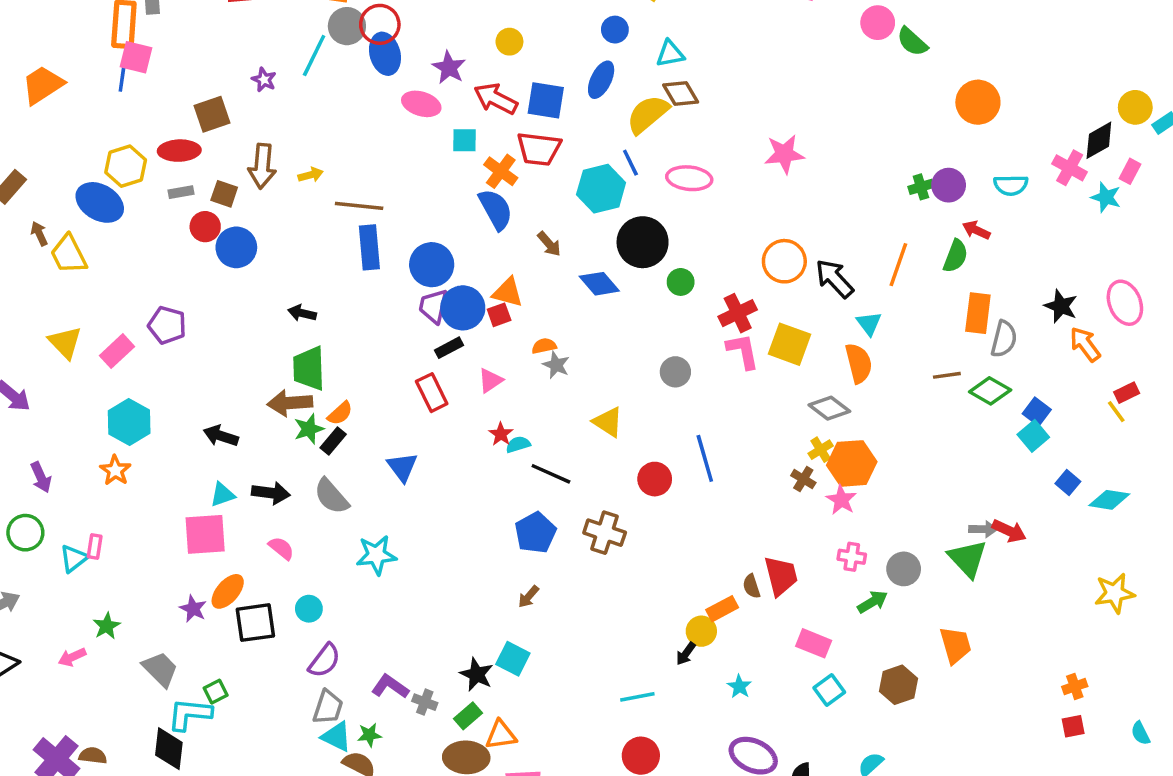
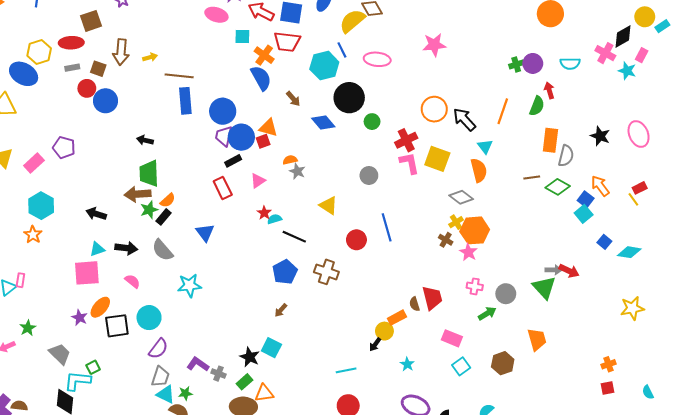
red arrow: (976, 230) -> (549, 90), turned 49
orange arrow: (1085, 344) -> (600, 186), moved
cyan circle: (309, 609) -> (149, 318), size x1.5

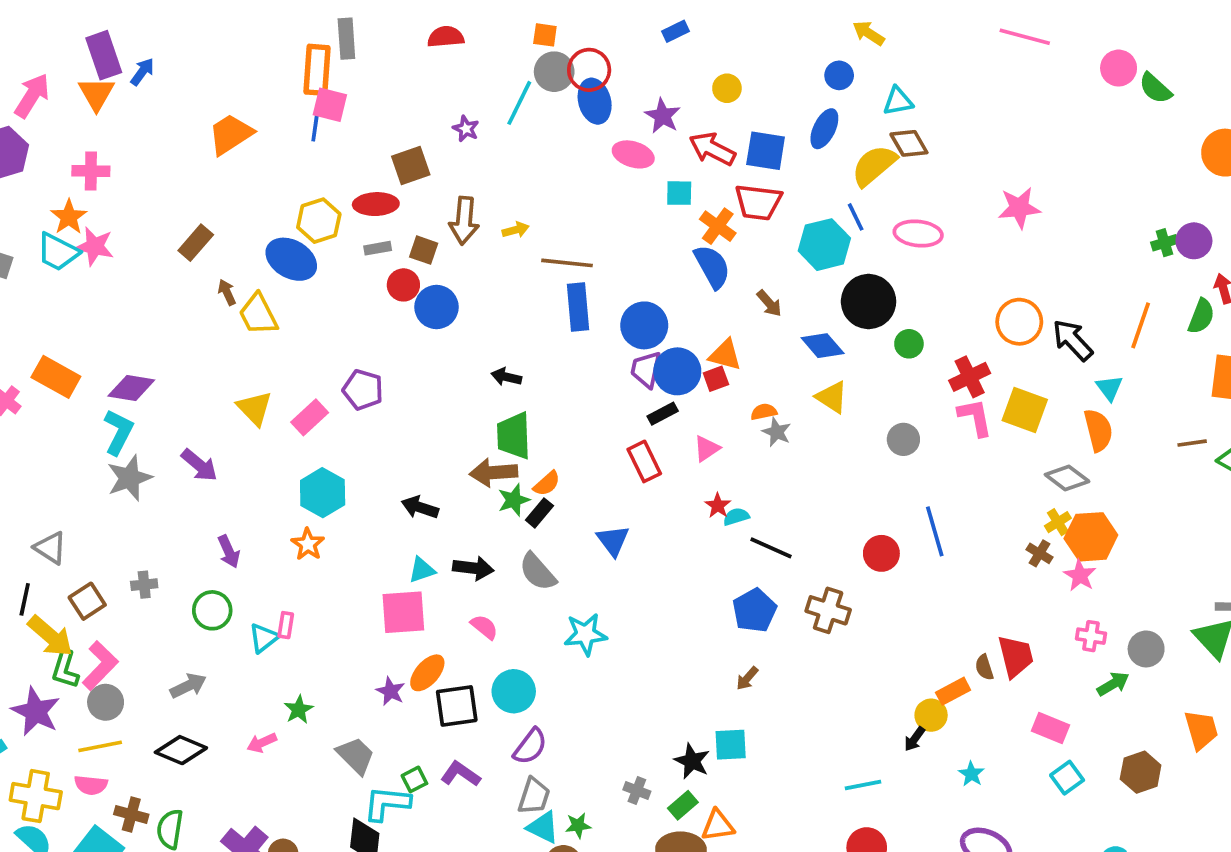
yellow triangle: (328, 206) -> (832, 397), moved
cyan square: (271, 348) -> (731, 745), turned -30
purple L-shape: (198, 364) -> (460, 774), moved

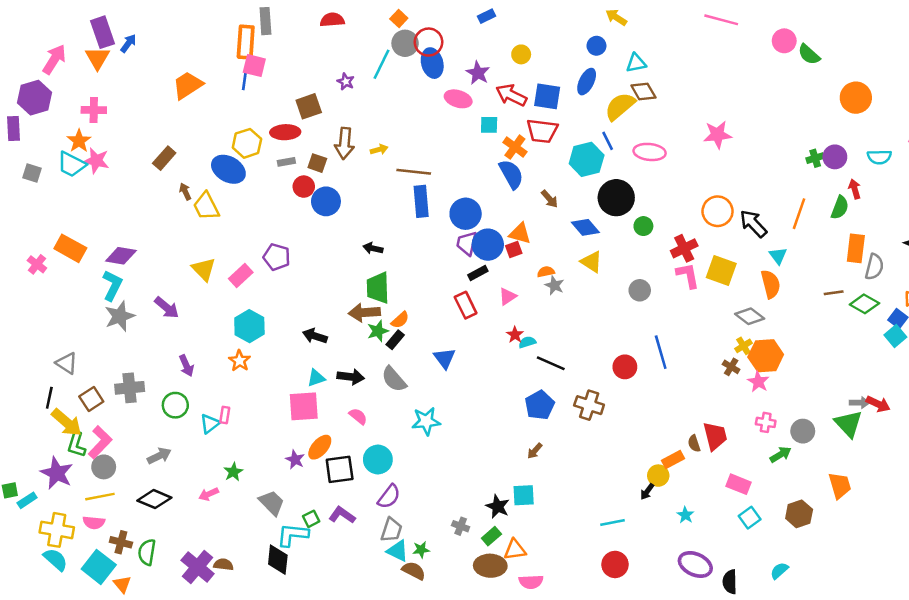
orange square: (545, 35) -> (399, 19), turned 35
gray cross: (144, 585) -> (130, 388), size x1.6

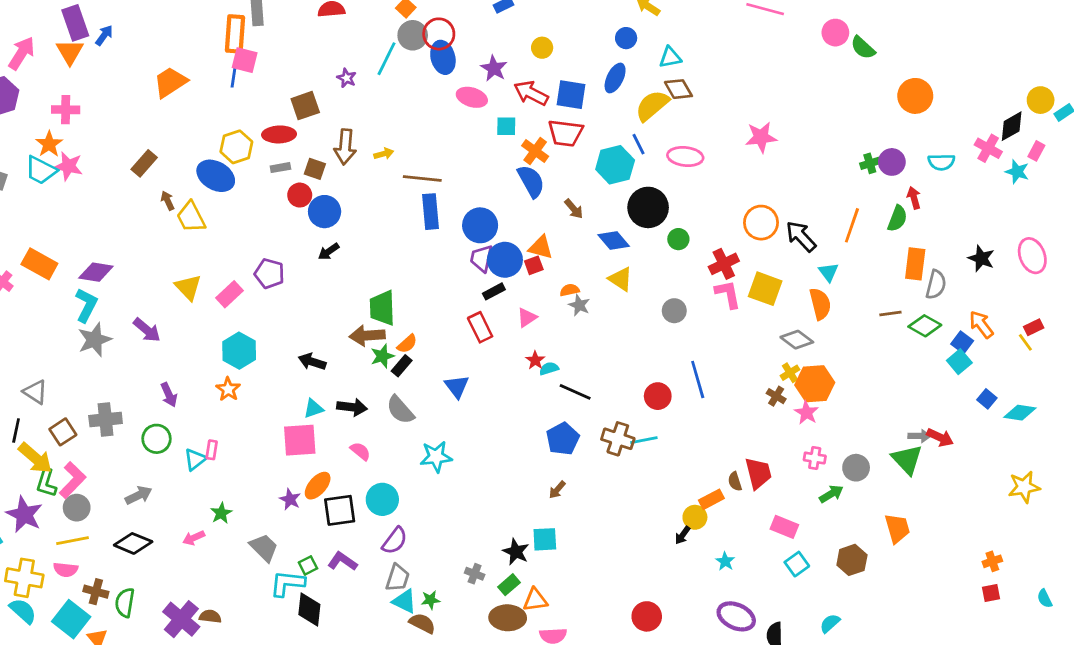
black arrow: (373, 248) -> (329, 252), moved, turned -48
cyan line: (613, 522) -> (644, 440), moved
black diamond: (278, 560) -> (309, 610), moved

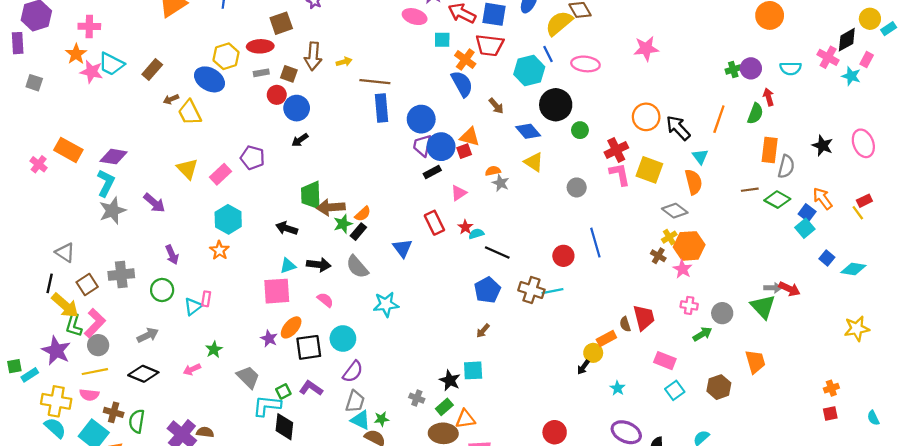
cyan trapezoid: (41, 170) -> (111, 64), moved
brown arrow: (168, 201) -> (171, 99), turned -88
green trapezoid: (382, 308) -> (311, 195), moved
red rectangle: (480, 327) -> (434, 223), moved

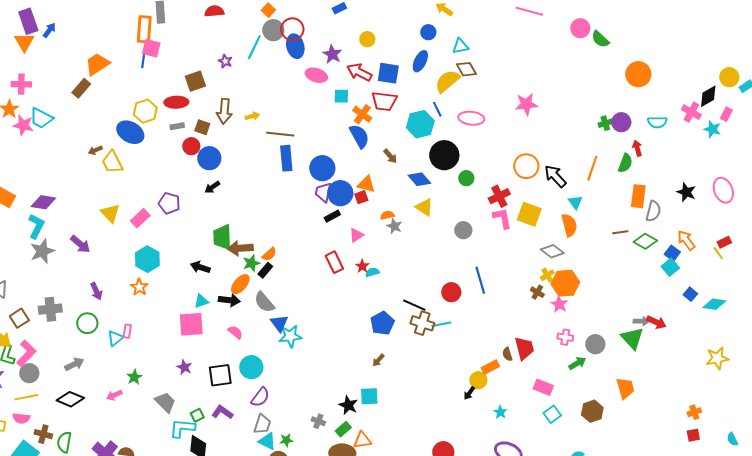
brown rectangle: (152, 69) -> (81, 88), moved
blue triangle: (402, 248) -> (279, 323), moved
black line: (497, 253) -> (414, 305), moved
orange ellipse: (291, 327) -> (240, 284), moved

